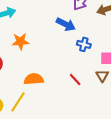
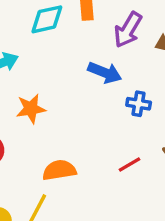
red line: (75, 80) -> (130, 165), turned -72

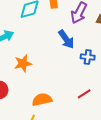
blue arrow: (105, 73) -> (66, 39), turned 36

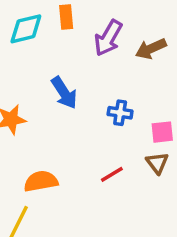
blue arrow: (66, 39) -> (64, 93), moved

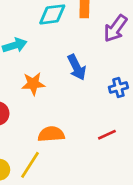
blue cross: (120, 113) -> (118, 87), turned -30

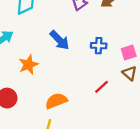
blue cross: (118, 87) -> (99, 46), turned 35

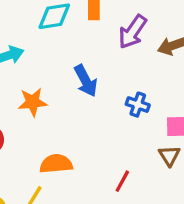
red line: (102, 87) -> (122, 181), moved, turned -35

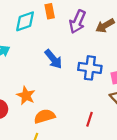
orange star: (33, 102) -> (26, 96), moved, turned -30
blue cross: (138, 105) -> (90, 68), size x1.5

